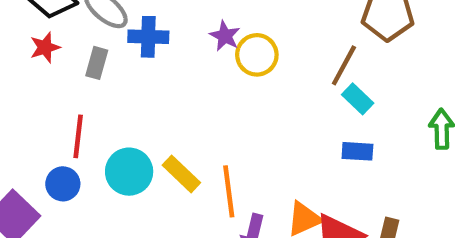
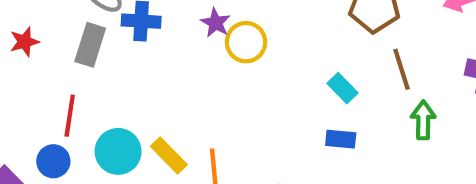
red star: (45, 47) -> (24, 42), moved
gray rectangle: (97, 63) -> (90, 45), size x1.4
brown line: (344, 65) -> (402, 69), moved, turned -48

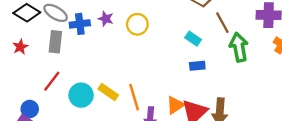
purple star: (216, 23) -> (106, 19), moved
red line: (70, 116) -> (52, 81), turned 40
green arrow: (423, 120) -> (239, 47), size x1.4
blue circle: (53, 161) -> (30, 109), moved

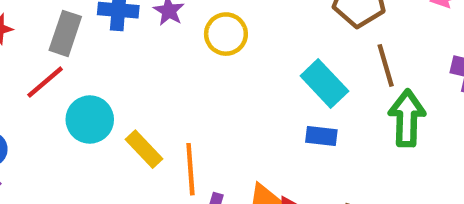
cyan rectangle: (193, 39) -> (324, 83), size x1.5
red line: (52, 81) -> (45, 82), moved
cyan circle: (81, 95) -> (90, 119), moved

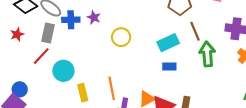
yellow circle: (226, 34) -> (121, 37), moved
cyan rectangle: (324, 83) -> (168, 43), turned -65
yellow rectangle: (144, 149) -> (83, 93), moved, turned 36

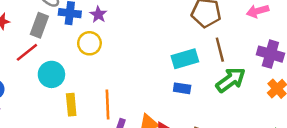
yellow circle: (121, 37) -> (89, 43), moved
green arrow: (207, 54) -> (231, 80), turned 50

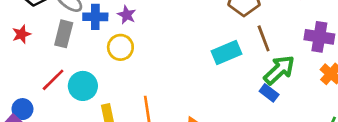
red line: (27, 52) -> (53, 80), moved
blue rectangle: (182, 88) -> (269, 93), moved, turned 35

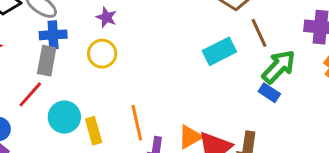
blue cross: (95, 17) -> (53, 35), moved
gray rectangle: (64, 34) -> (47, 61), moved
cyan circle: (83, 86) -> (64, 117), moved

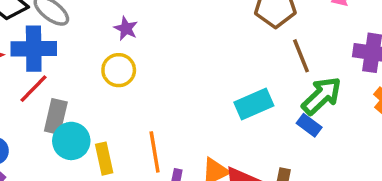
blue cross: (53, 35) -> (34, 49), moved, size x1.4
cyan rectangle: (219, 51) -> (254, 104), moved
gray rectangle: (47, 61) -> (56, 117), moved
red line: (30, 94) -> (33, 89), moved

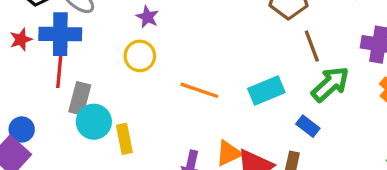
red line: (33, 89) -> (59, 72), turned -40
blue rectangle: (309, 125) -> (308, 126), moved
orange line: (155, 152) -> (199, 90), moved, turned -63

